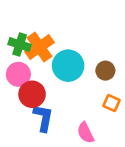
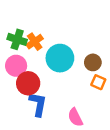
orange cross: (40, 47) -> (35, 42), size x0.7
orange square: (112, 103) -> (98, 82), moved

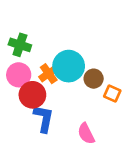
orange cross: (35, 42) -> (49, 74), moved
brown circle: (93, 62) -> (94, 79), moved

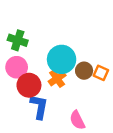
orange cross: (49, 74) -> (57, 78), moved
orange square: (112, 94) -> (101, 73), moved

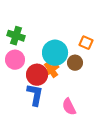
orange square: (101, 73) -> (86, 43), moved
red circle: (29, 85) -> (37, 75), moved

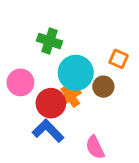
green cross: (16, 36) -> (49, 41), moved
blue L-shape: (35, 95) -> (48, 131), turned -55

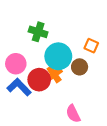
blue L-shape: (48, 131) -> (19, 87), moved

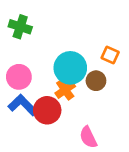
green cross: (38, 32) -> (20, 27), moved
red circle: (39, 80) -> (47, 110), moved

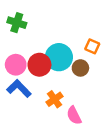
orange cross: (65, 90) -> (55, 99), moved
red circle: (47, 110) -> (39, 65), moved

